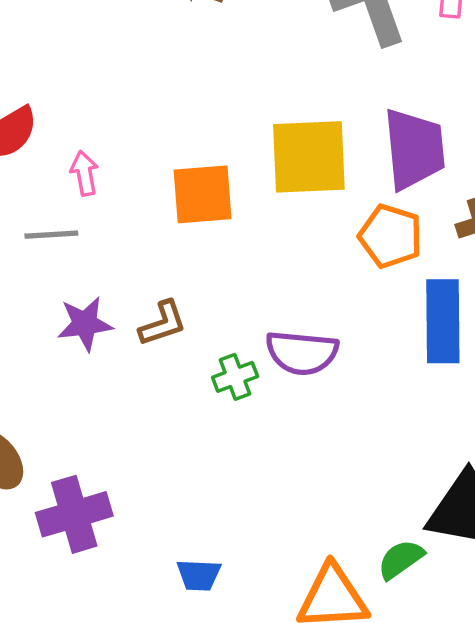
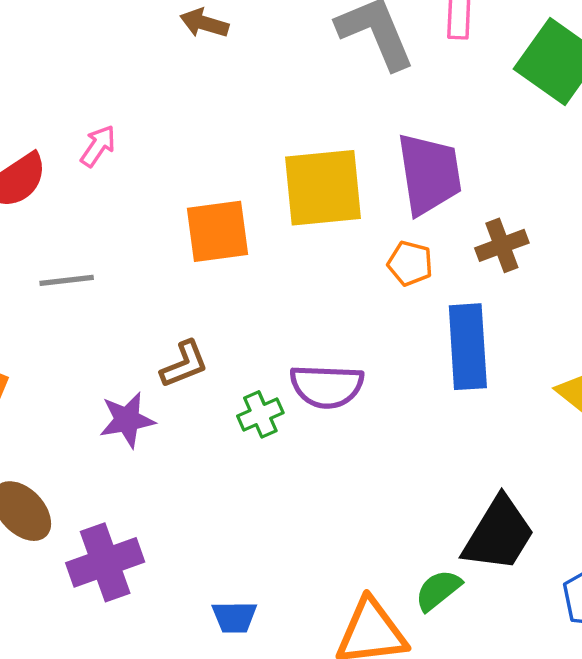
pink arrow: (84, 173) -> (98, 146), moved, turned 48
orange pentagon: (391, 236) -> (410, 263), size x0.7
purple star: (85, 324) -> (127, 420), moved

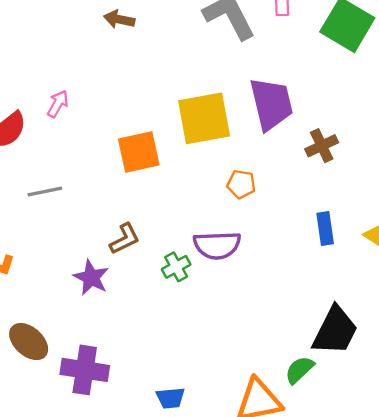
orange pentagon: (410, 263) -> (241, 184), moved
blue rectangle: (468, 347) -> (325, 229), moved, size x0.6
purple star: (127, 420) -> (91, 278), turned -30
purple cross: (105, 562) -> (85, 370), turned 33

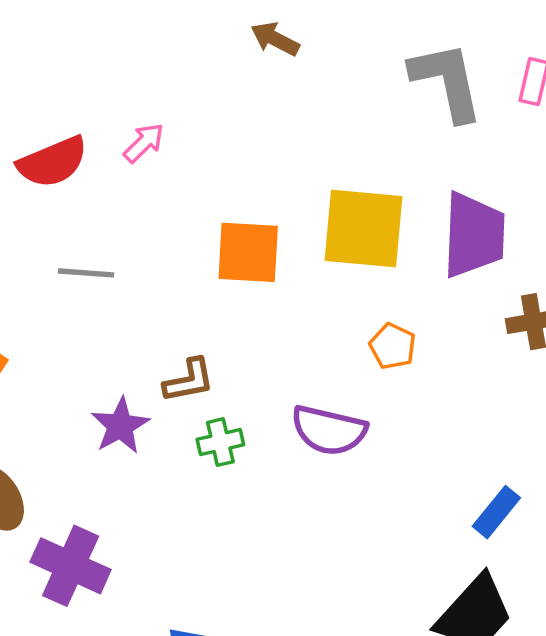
blue rectangle: (325, 229) -> (496, 512), moved, turned 32
green cross: (176, 267) -> (220, 442), moved

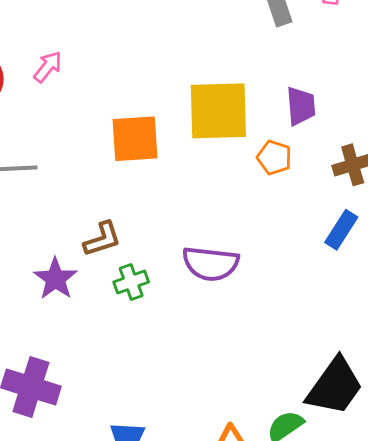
purple trapezoid: (474, 235) -> (301, 106), size x0.6
orange pentagon: (393, 346) -> (274, 158), moved
blue rectangle: (496, 512) -> (341, 230), moved

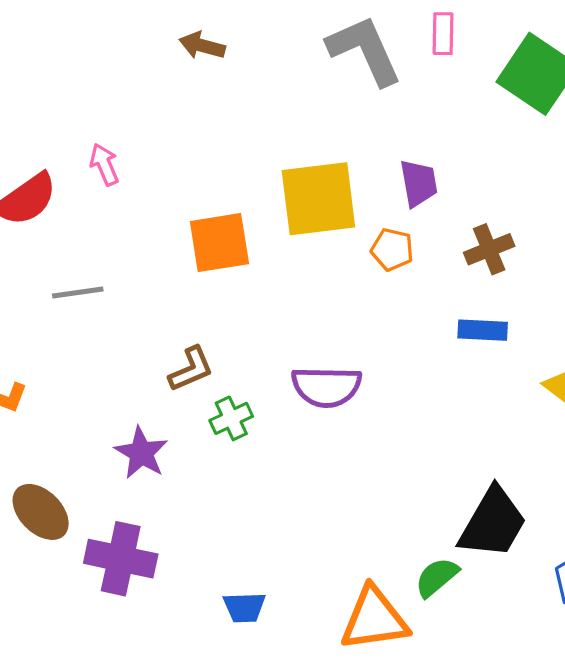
pink arrow: (48, 67) -> (104, 164), turned -56
blue rectangle: (341, 230) -> (483, 330), turned 66
purple star: (55, 279) -> (141, 453), moved

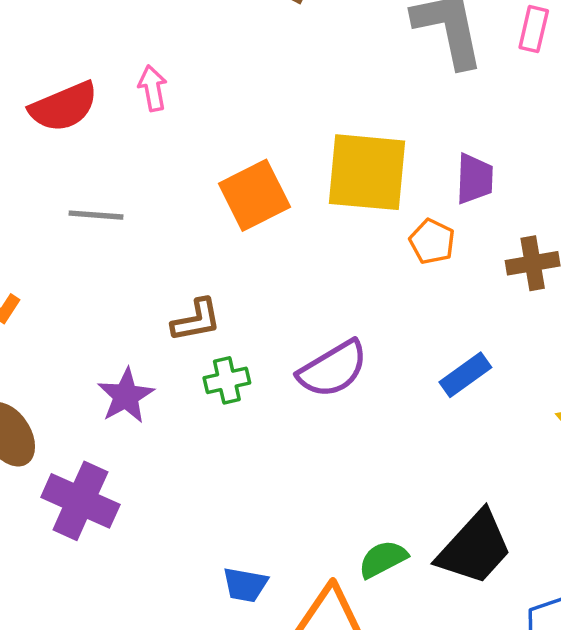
orange square: (219, 243) -> (254, 195), turned -30
blue rectangle: (483, 330) -> (465, 375), moved, turned -51
purple semicircle: (326, 387) -> (333, 369), turned -44
green semicircle: (437, 577) -> (383, 559), moved
blue trapezoid: (244, 607) -> (245, 585), moved

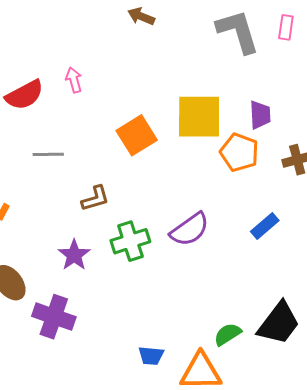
orange pentagon: (432, 242) -> (239, 152), size x1.5
brown L-shape: (196, 320) -> (95, 198), moved
green cross: (227, 380) -> (130, 241), size x1.5

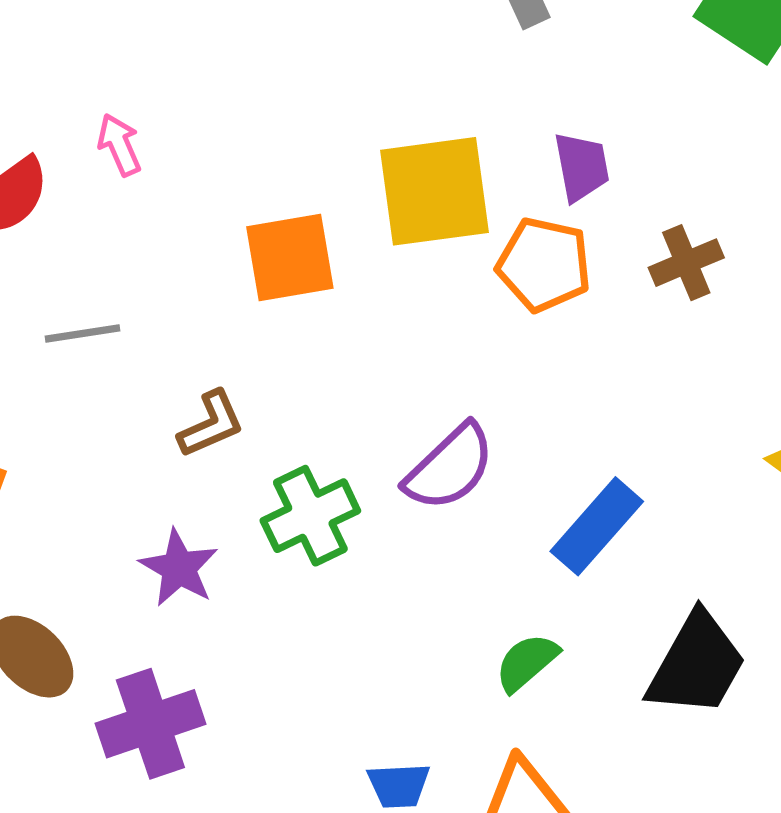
orange square: (137, 135) -> (290, 257), turned 30
blue rectangle: (265, 226) -> (597, 526), moved, size x1.4
purple cross: (54, 317) -> (150, 724), turned -30
green semicircle: (228, 334) -> (527, 662), moved

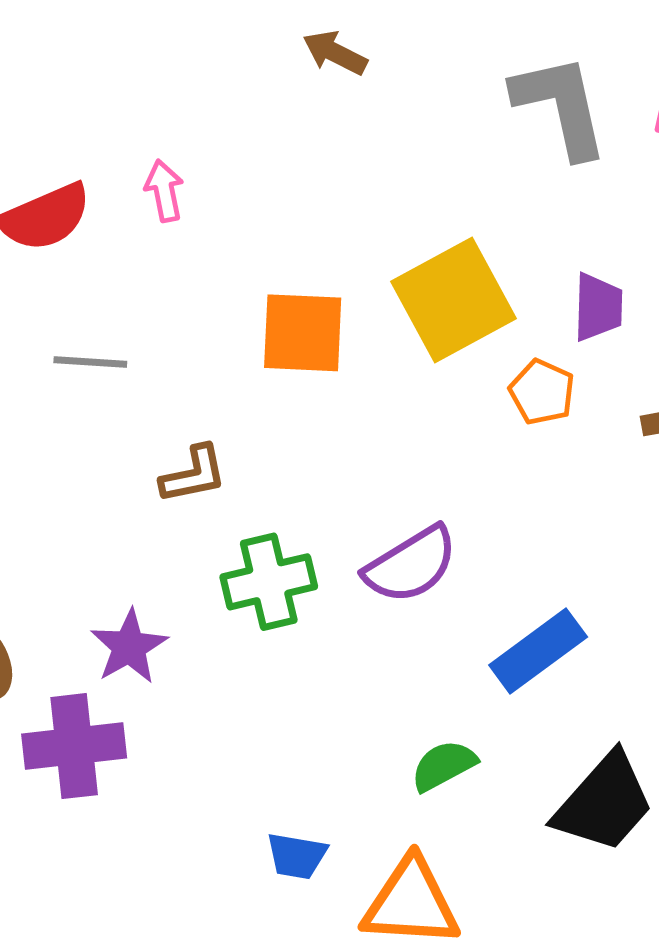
yellow square: (435, 191) -> (453, 300), turned -33
orange pentagon: (544, 265) -> (542, 392), size x0.7
purple star: (179, 568) -> (129, 647), moved

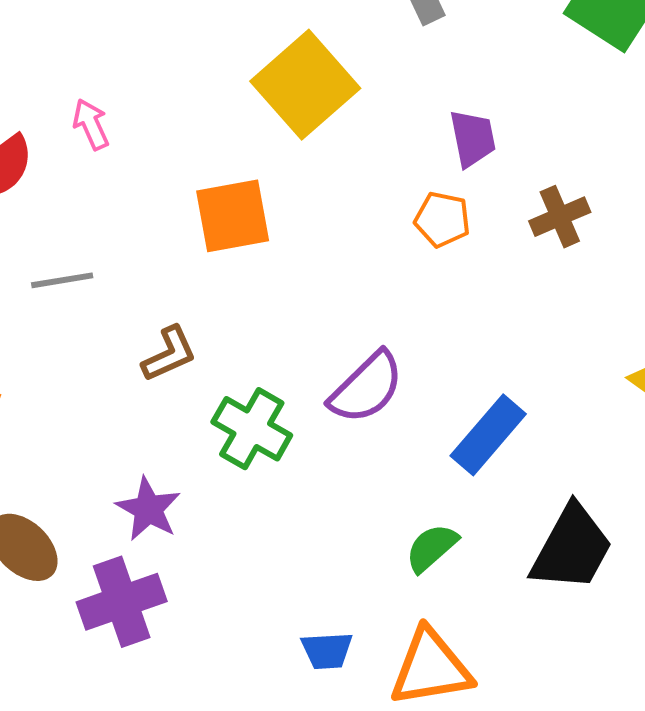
yellow square: (453, 300) -> (305, 85), moved
green cross: (269, 582) -> (252, 429), turned -34

